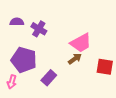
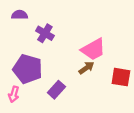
purple semicircle: (17, 22) -> (20, 15), moved

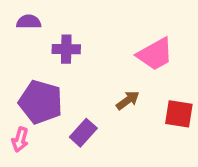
purple cross: (45, 33) -> (66, 49), turned -30
pink trapezoid: (93, 49) -> (155, 54), moved

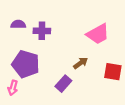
purple semicircle: (29, 22) -> (18, 24), moved
purple rectangle: (83, 133) -> (63, 84), moved

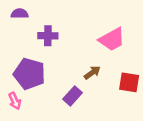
purple semicircle: (18, 24) -> (20, 14), moved
pink arrow: (13, 88) -> (15, 101), turned -40

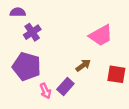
purple cross: (48, 36) -> (32, 32), moved, turned -35
pink arrow: (15, 101) -> (45, 91), moved

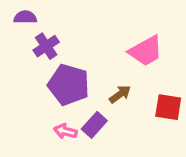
purple pentagon: (27, 67) -> (69, 85), moved
pink arrow: (45, 91) -> (65, 131), turned 128

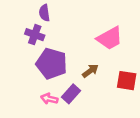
purple semicircle: (25, 17) -> (44, 13), moved, turned -98
purple cross: (46, 46) -> (35, 35), turned -36

